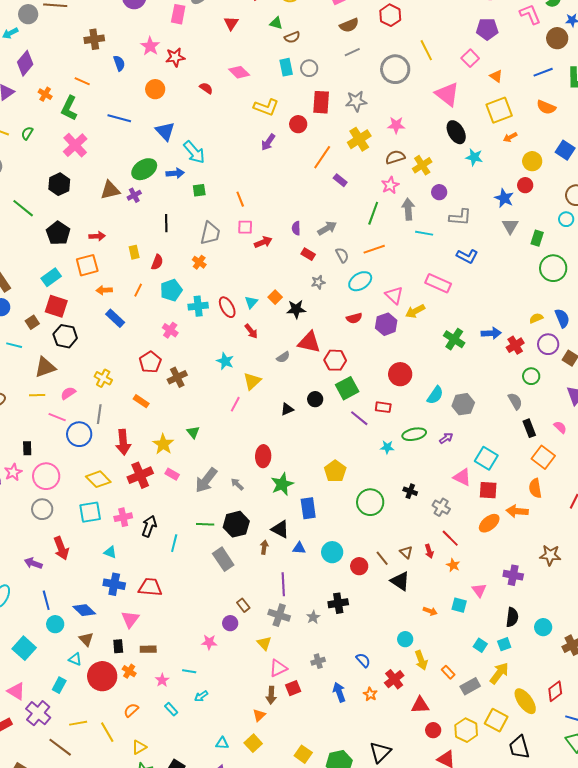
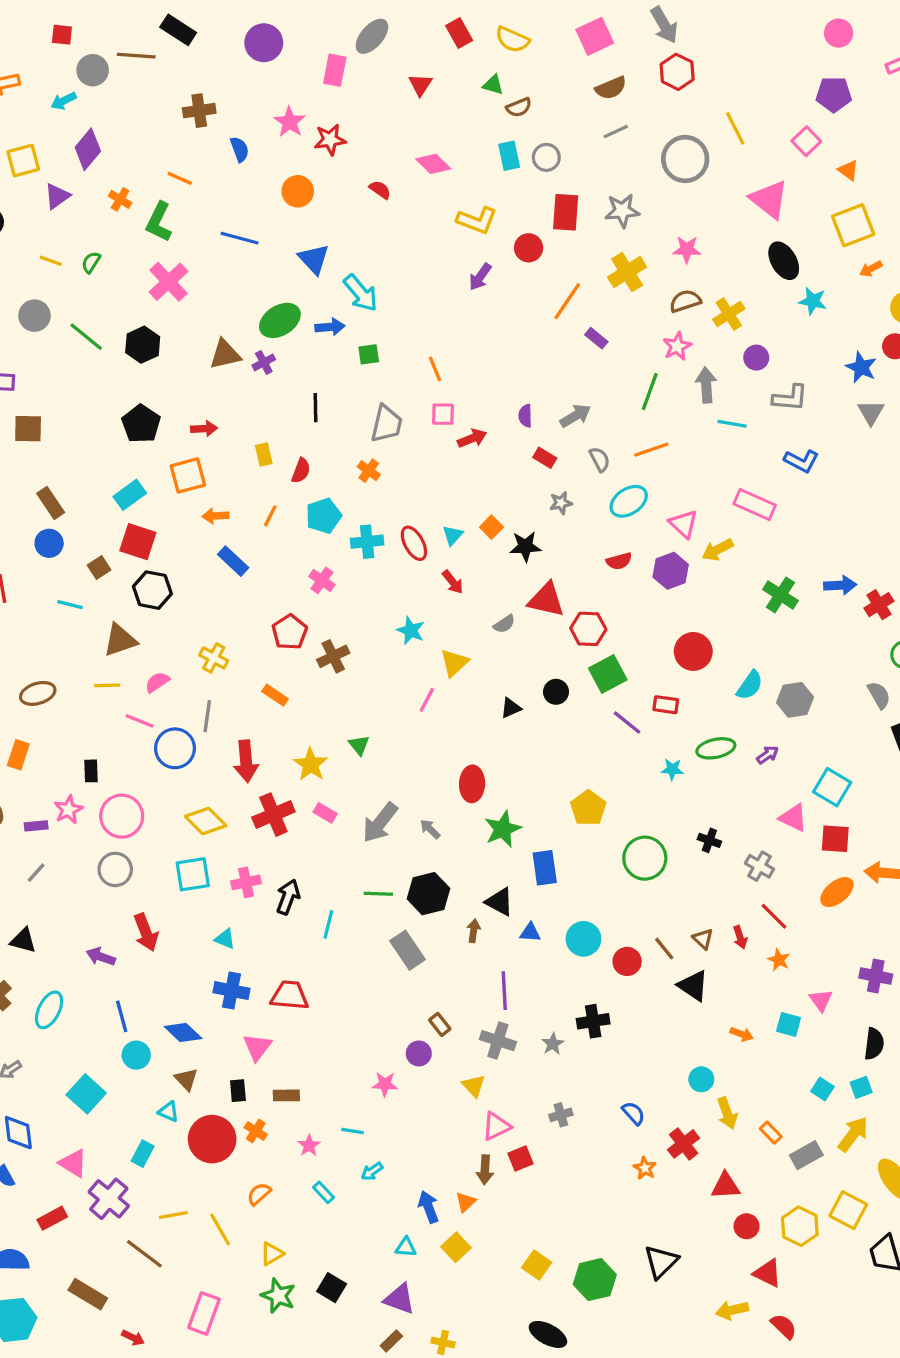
green line: (23, 208) -> (86, 337), moved
blue arrow: (339, 692) -> (428, 1207), moved

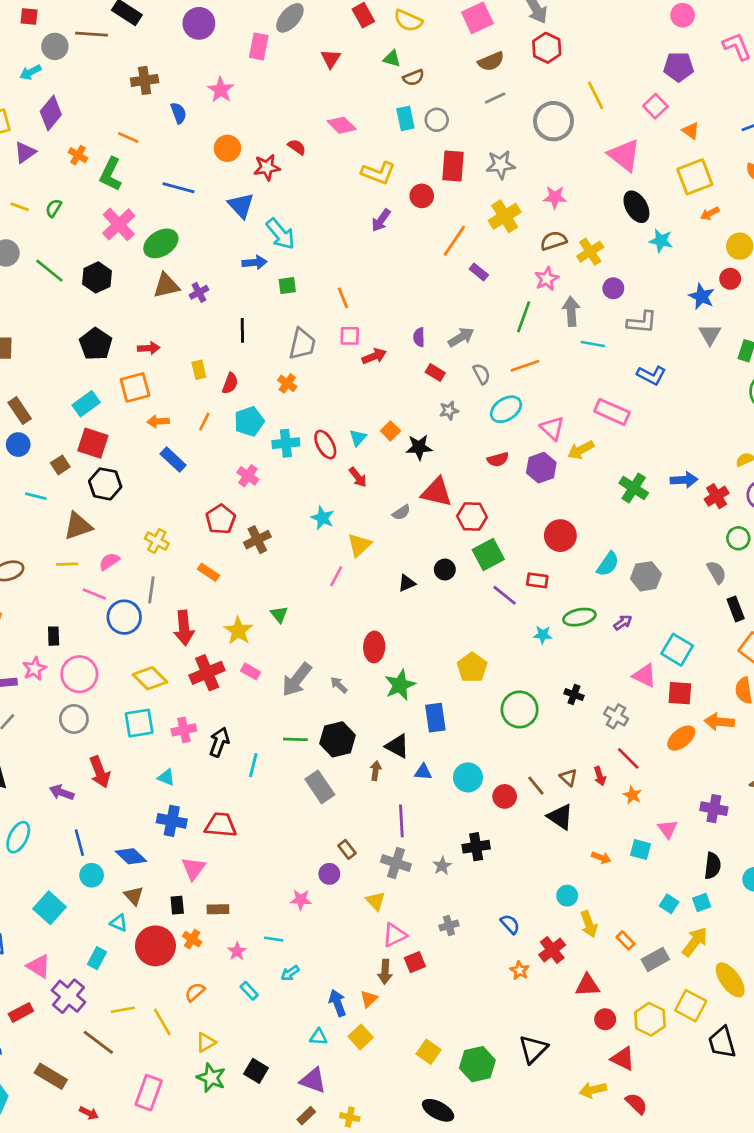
red star: (330, 140) -> (267, 167), moved
green ellipse: (280, 320) -> (161, 243), moved

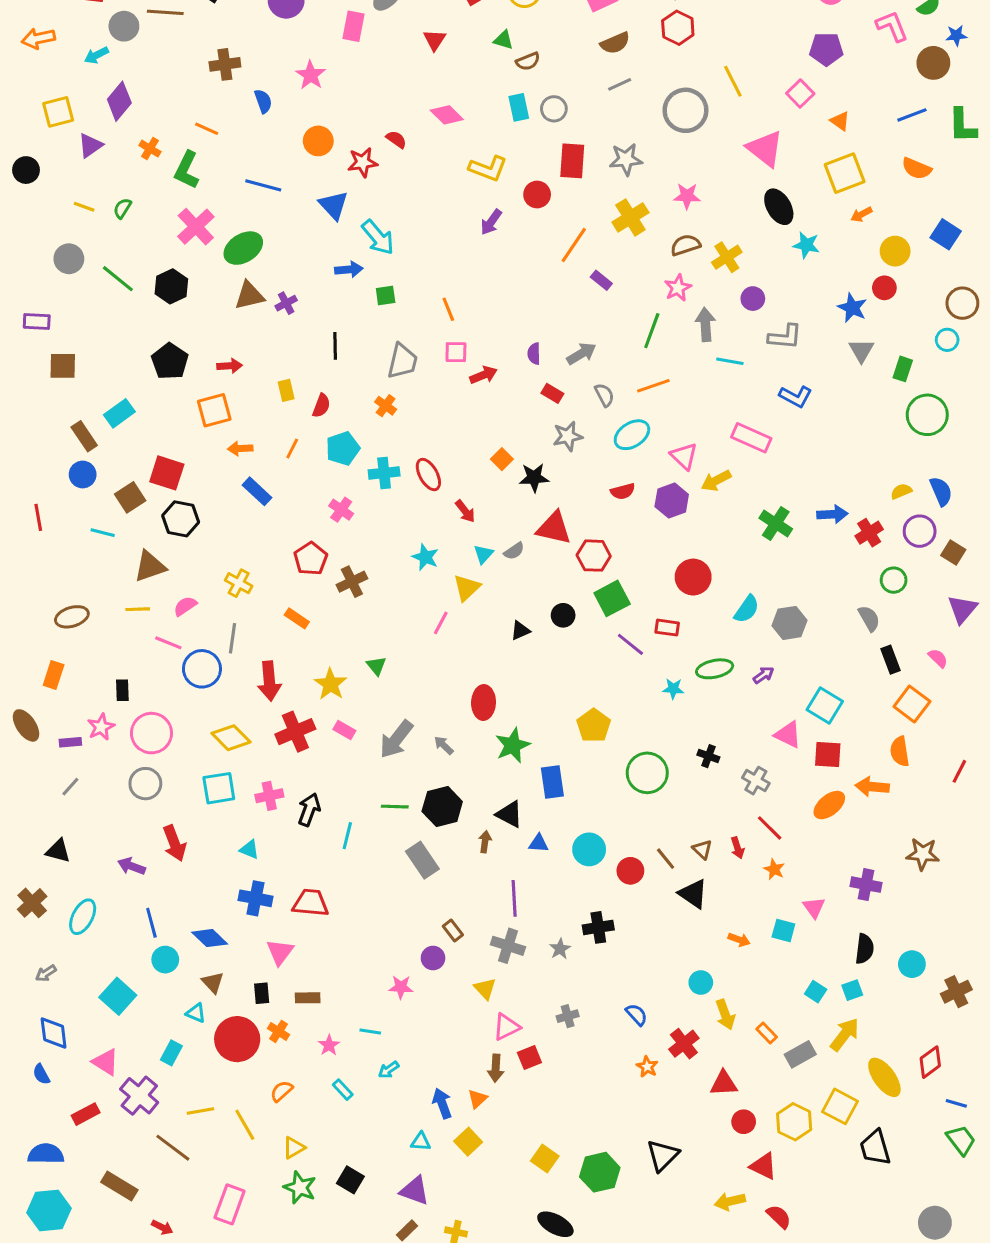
cyan rectangle: (86, 404) -> (119, 413), moved
gray star: (449, 411) -> (568, 436), size x1.4
cyan triangle: (358, 438) -> (484, 554), moved
brown square: (60, 465) -> (130, 497), size x1.4

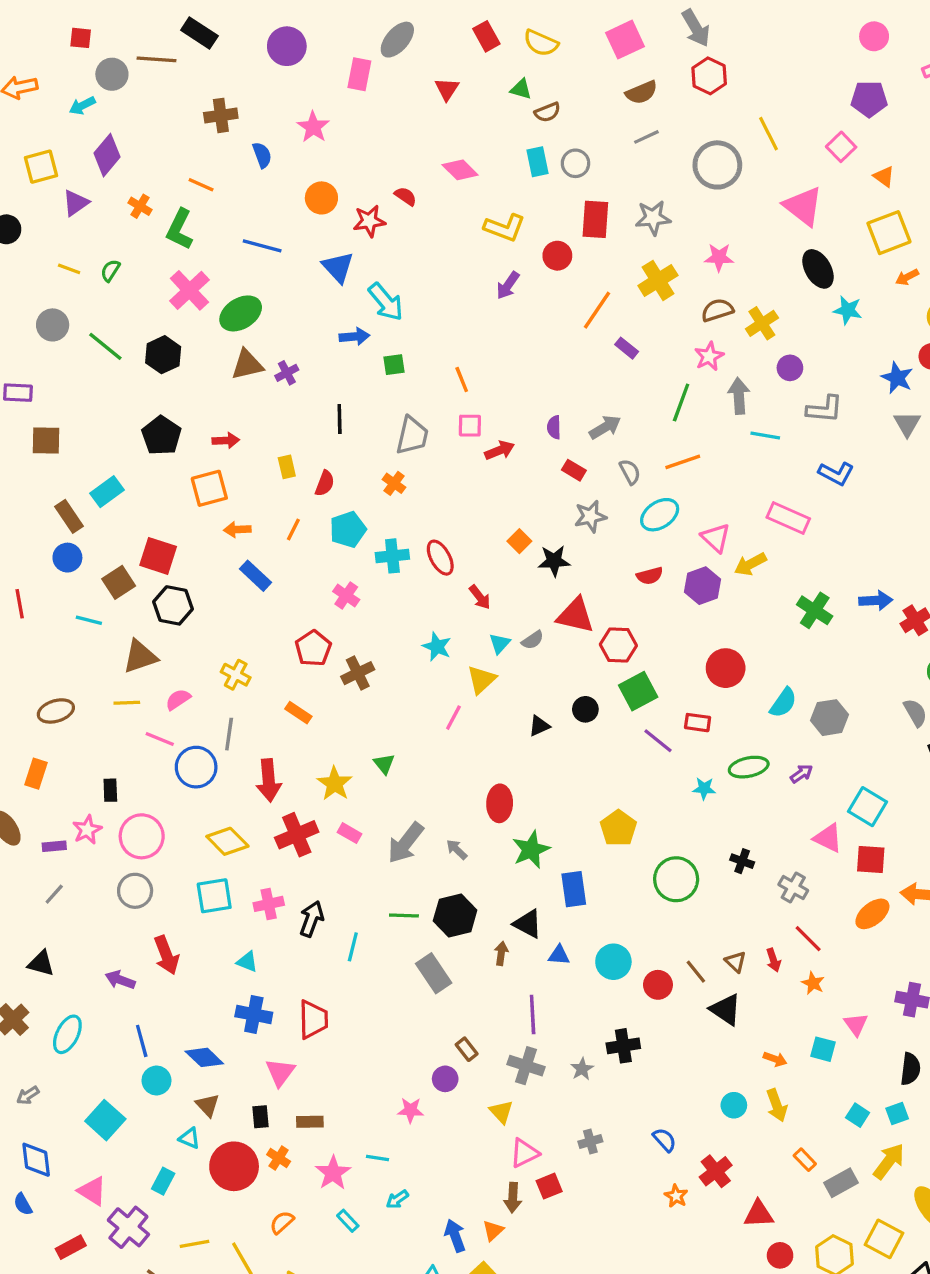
red trapezoid: (311, 903) -> (313, 1019), turned 84
yellow arrow: (725, 1015) -> (777, 1105), moved
pink star: (329, 1045) -> (333, 1173), size x1.5

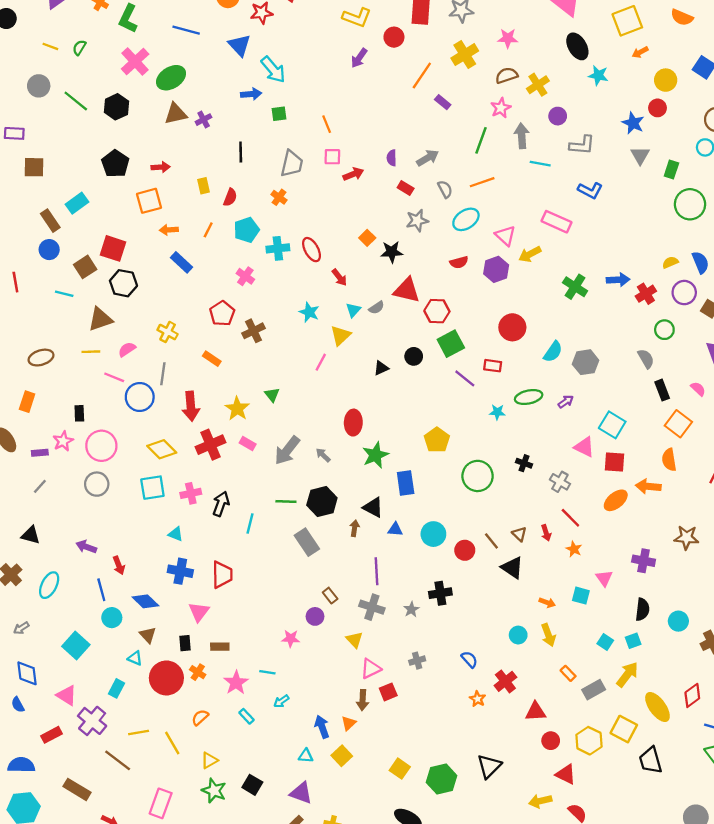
red arrow: (166, 955) -> (119, 565), moved, size x0.7

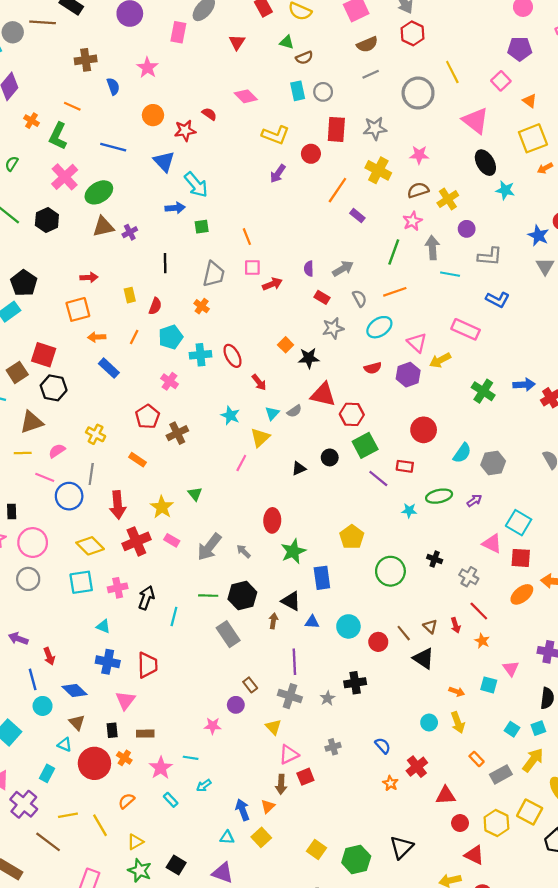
yellow cross: (465, 55) -> (378, 170), turned -30
black pentagon: (115, 164) -> (24, 283), moved

